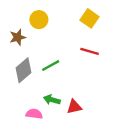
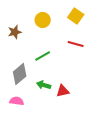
yellow circle: (39, 20) -> (43, 20), moved
gray diamond: (24, 70) -> (20, 74), moved
pink semicircle: (34, 114) -> (17, 101), moved

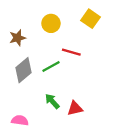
red line: (76, 44) -> (71, 52), moved
gray diamond: (20, 74) -> (23, 70), moved
green arrow: (44, 85) -> (52, 101), turned 32

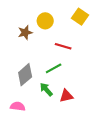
brown star: (17, 38) -> (25, 32), moved
green line: (51, 67) -> (54, 68), moved
gray diamond: (23, 70) -> (25, 75), moved

